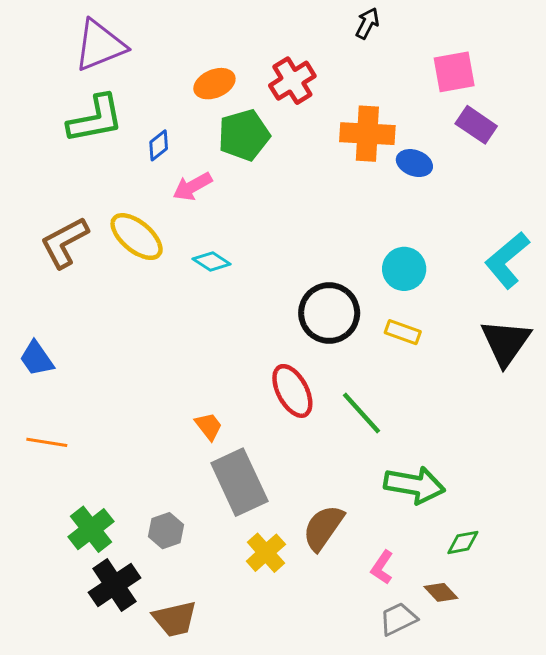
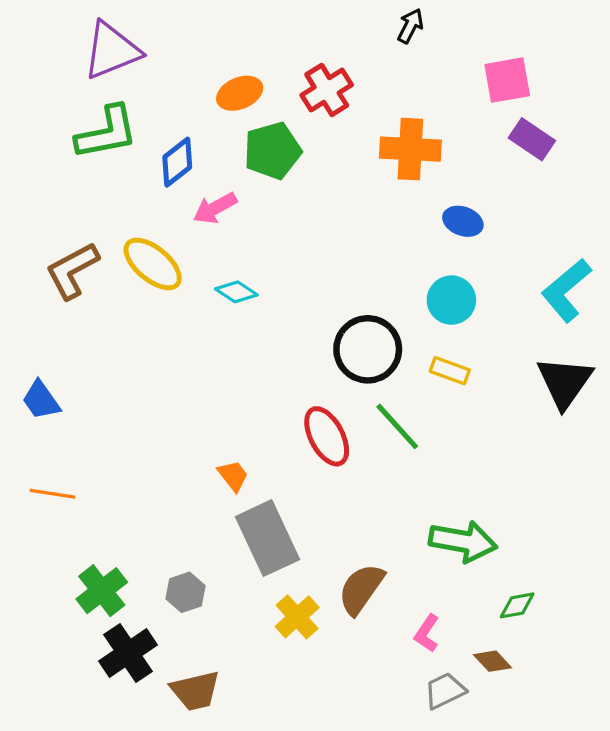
blue diamond: (159, 145) -> (177, 162), size x1.4
blue ellipse: (414, 163) -> (463, 221), moved
green line: (362, 413) -> (397, 426), moved

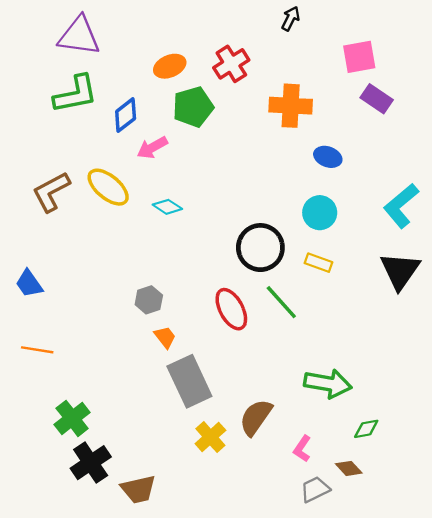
purple triangle: (112, 51) -> (79, 36), turned 30
gray hexagon: (185, 592) -> (149, 300), moved

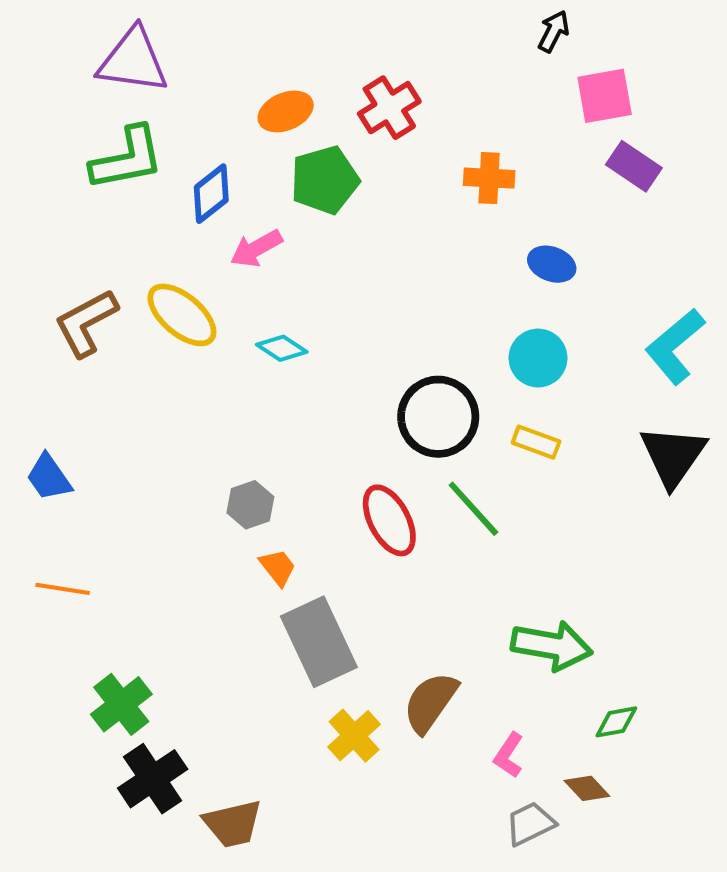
black arrow: (291, 19) -> (554, 31), moved
orange cross: (291, 106) -> (489, 178), size x0.7

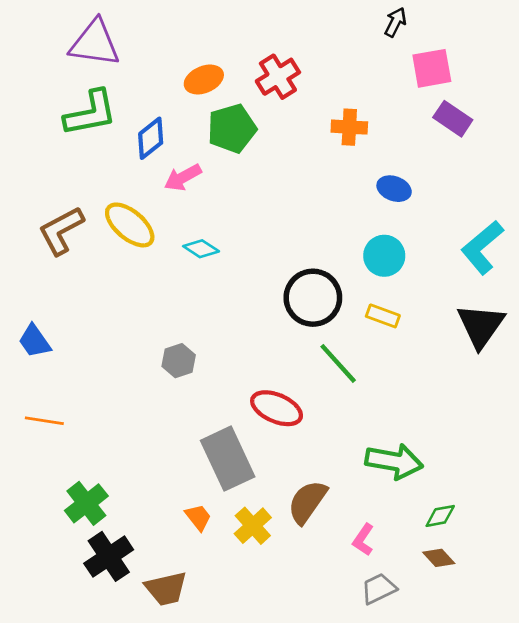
red ellipse: (389, 520) -> (277, 408), moved, turned -39
orange trapezoid: (278, 567) -> (198, 517), moved
brown diamond: (587, 788) -> (439, 558), moved

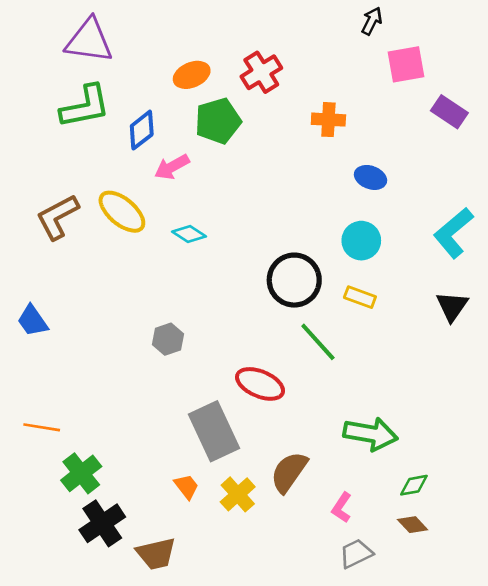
purple rectangle: (453, 119) -> (449, 112), moved
black triangle: (481, 326) -> (452, 306), size x0.7
orange line: (44, 421) -> (42, 427), moved

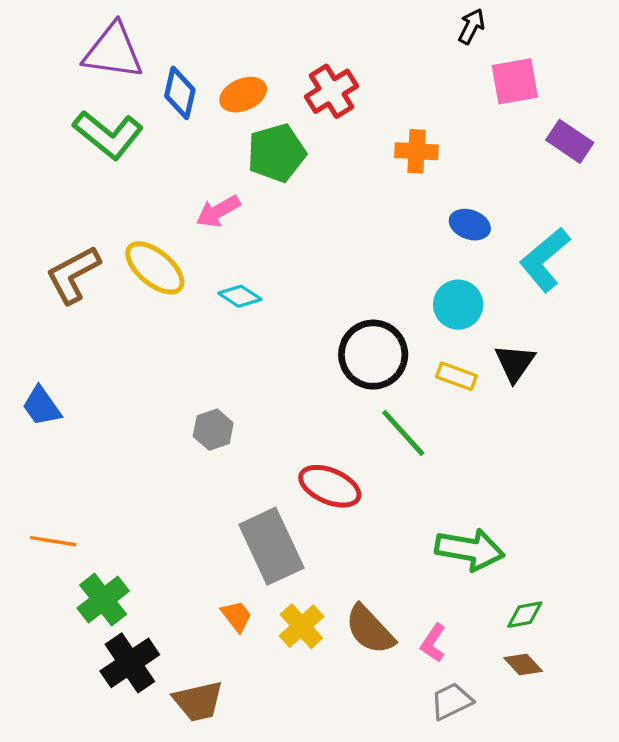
green L-shape: (85, 106) -> (108, 135), turned 50
blue diamond: (142, 130) -> (180, 93), moved, turned -39
cyan L-shape: (453, 233) -> (545, 260), moved
black triangle: (452, 306) -> (515, 363), moved
brown semicircle: (289, 472) -> (370, 630), moved, turned -78

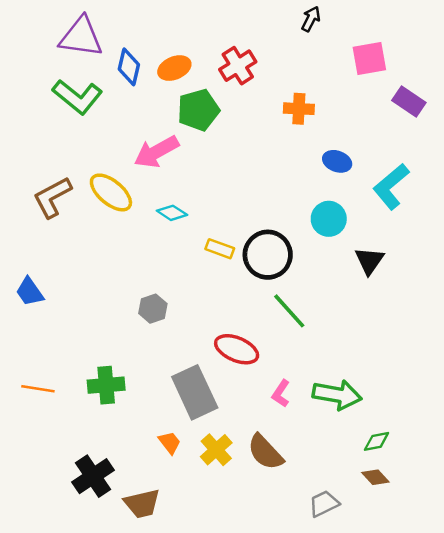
black arrow: (471, 26) -> (311, 19), moved
pink arrow: (218, 211) -> (156, 152), size x1.4
yellow rectangle: (456, 376) -> (220, 249), moved
green cross: (103, 600) -> (106, 385), moved, turned 33
pink L-shape: (433, 643) -> (281, 394), moved

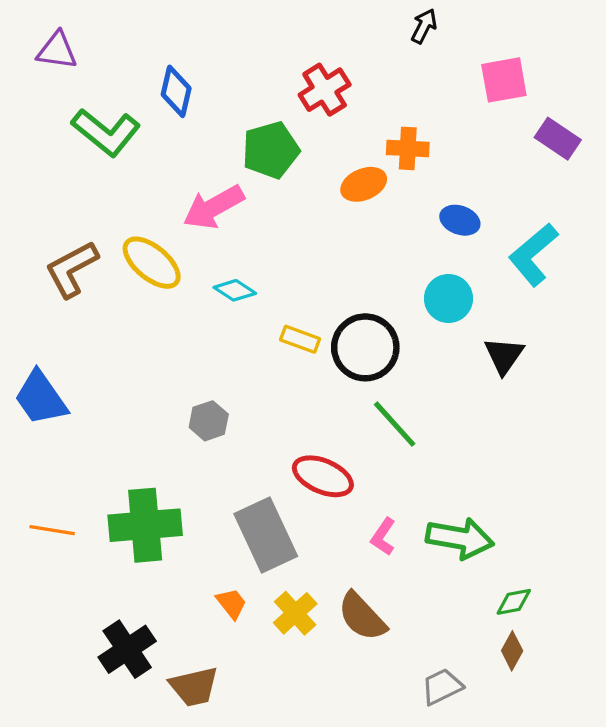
purple triangle: (81, 37) -> (57, 51), moved, size x0.7
orange ellipse: (174, 68) -> (364, 184), moved
blue trapezoid: (30, 292) -> (41, 398), size x1.4
green cross: (106, 385) -> (145, 525), size x1.4
brown diamond: (375, 477) -> (512, 651), turned 72

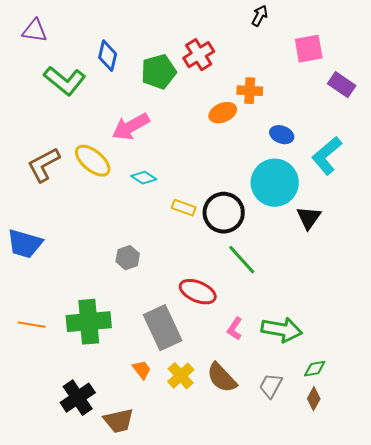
green pentagon: (271, 150) -> (159, 72), moved
cyan circle: (448, 298) -> (275, 183), size x1.6
blue trapezoid: (41, 398) -> (25, 244), turned -39
gray trapezoid: (442, 687) -> (271, 386), moved, turned -36

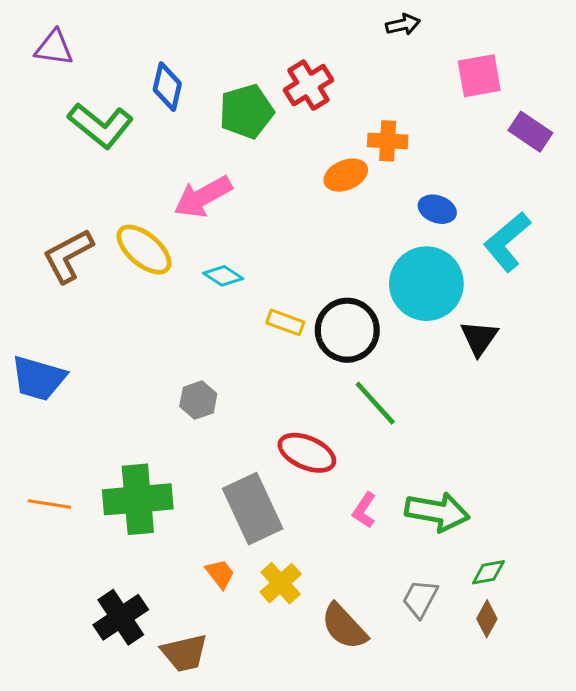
black arrow: (260, 16) -> (403, 25), turned 50
brown semicircle: (222, 378) -> (344, 627), moved

